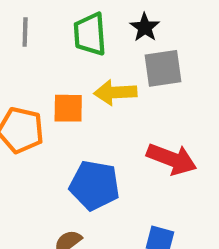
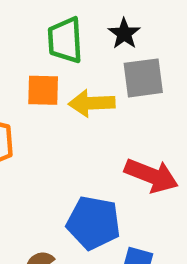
orange square: (68, 108) -> (43, 90), moved
blue pentagon: (95, 185) -> (94, 223), moved

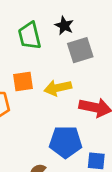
orange square: (43, 90) -> (23, 82), moved
yellow arrow: (92, 103) -> (58, 88), moved

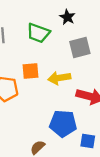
black star: (64, 26) -> (67, 17), moved
green trapezoid: (30, 36) -> (38, 33), turned -60

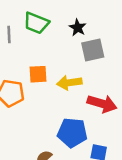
black star: (67, 17) -> (78, 28), moved
green trapezoid: (38, 33) -> (36, 23), moved

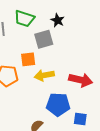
gray square: (93, 50) -> (44, 39), moved
yellow arrow: (69, 83) -> (44, 75), moved

